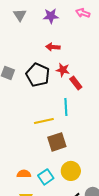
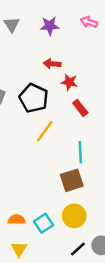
red star: (63, 70) -> (69, 82), moved
cyan line: (66, 107) -> (80, 152), moved
yellow line: (44, 121) -> (45, 131), moved, turned -42
brown square: (57, 142) -> (72, 180), moved

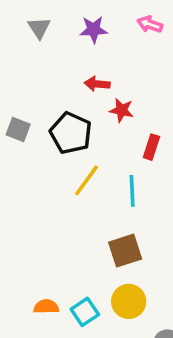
red rectangle: (80, 108) -> (151, 147), moved, turned 56
cyan line: (80, 152) -> (132, 191), moved

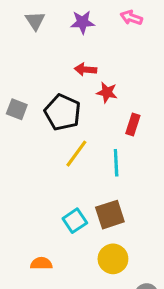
cyan square: (85, 312) -> (75, 221), moved

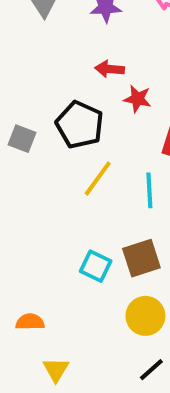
gray square: (17, 109) -> (22, 139), moved
cyan square: (75, 221) -> (96, 266), turned -30
orange semicircle: (41, 263) -> (30, 322), moved

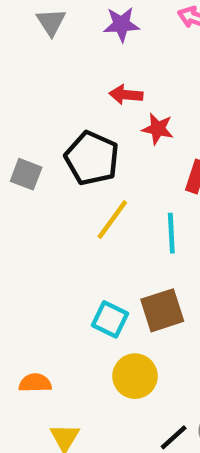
yellow circle: (145, 316) -> (135, 376), moved

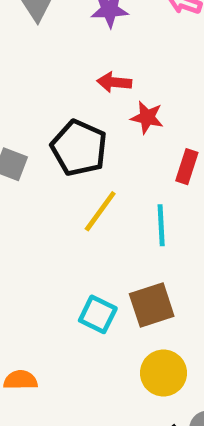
yellow circle: (135, 376) -> (163, 373), moved

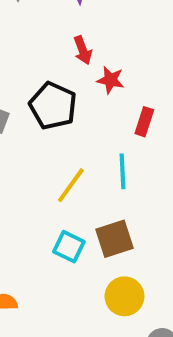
red arrow: (114, 82) -> (83, 50), turned -116
yellow line: (100, 211) -> (71, 185), moved

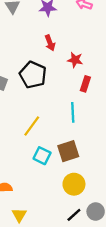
red star: (111, 80) -> (75, 60), moved
yellow line: (71, 185) -> (32, 126), moved

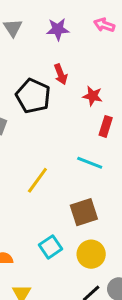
black pentagon: (33, 75) -> (33, 96), moved
cyan line: (73, 112) -> (90, 163), turned -66
cyan square: (42, 156) -> (50, 247), moved, turned 30

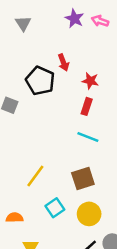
purple star: (58, 29) -> (74, 19), moved, turned 30
red rectangle: (106, 126) -> (87, 106), moved
yellow line: (37, 180) -> (35, 176), moved

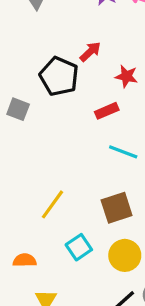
red arrow: (63, 62) -> (90, 52), turned -112
red rectangle: (87, 106) -> (107, 111), moved, turned 49

